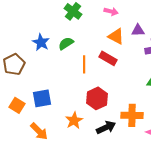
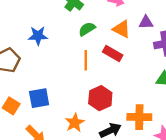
blue star: (41, 42) -> (38, 36), turned -30
green semicircle: (66, 43) -> (87, 29), moved

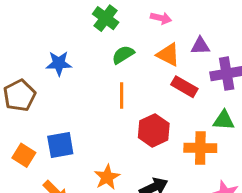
red rectangle: (113, 54) -> (184, 87), moved
red hexagon: (100, 98) -> (154, 130), moved
orange cross: (139, 117) -> (200, 148), moved

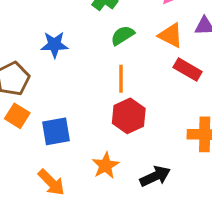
red hexagon: (154, 130) -> (129, 116), moved
orange square: (24, 155) -> (17, 116), moved

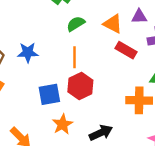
blue star: (54, 45) -> (28, 52), moved
blue square: (56, 131) -> (49, 94), moved

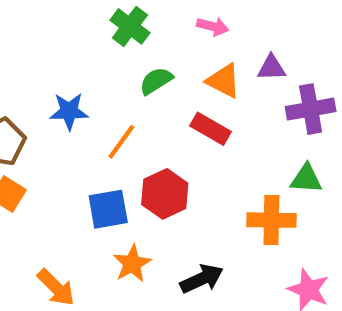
red rectangle: (126, 50) -> (210, 129), moved
blue star: (28, 52) -> (69, 111), moved
orange line: (74, 57) -> (121, 142), moved, turned 36

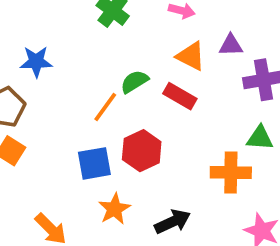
green semicircle: (156, 81) -> (134, 82), moved
blue star: (69, 111) -> (36, 62), moved

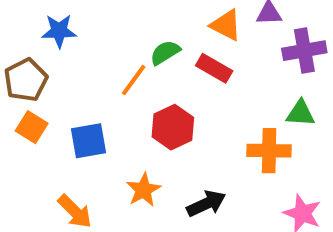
blue square: (94, 163) -> (89, 141), moved

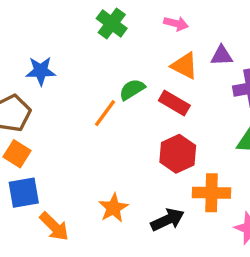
red hexagon: (173, 127) -> (178, 154), moved
blue square: (89, 141) -> (24, 193), moved
orange cross: (269, 151) -> (212, 193), moved

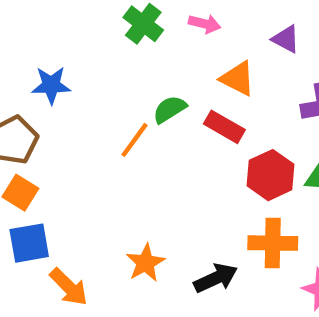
pink arrow: (176, 23) -> (205, 24), moved
purple triangle: (222, 56) -> (286, 39), moved, turned 30
red hexagon: (178, 154) -> (270, 175), moved

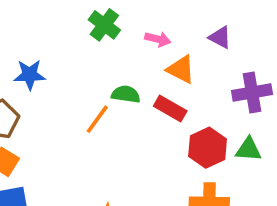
pink arrow: (205, 24) -> (158, 39), moved
green semicircle: (170, 109) -> (126, 94), turned 40

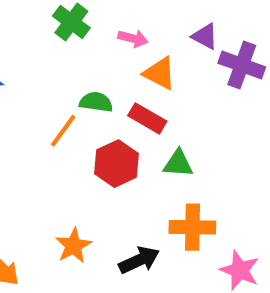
purple cross: (252, 92) -> (242, 65), moved, turned 30
red hexagon: (208, 148) -> (117, 164), moved
green triangle: (248, 149) -> (178, 164), moved

